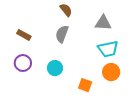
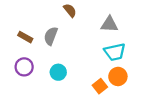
gray semicircle: (62, 34) -> (51, 36), moved
orange square: (85, 85) -> (100, 86), moved, turned 32

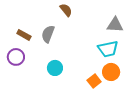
gray triangle: (109, 24) -> (115, 25), moved
purple circle: (24, 67) -> (16, 57), moved

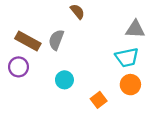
brown rectangle: (24, 35) -> (28, 41), size x1.5
orange square: (94, 81) -> (99, 100), moved

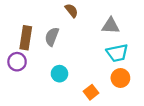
gray triangle: (135, 29) -> (111, 26), moved
brown rectangle: (28, 41) -> (26, 38), turned 70

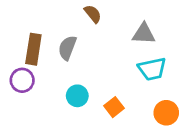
orange circle: (120, 78) -> (166, 113), moved
orange square: (91, 92) -> (114, 107), moved

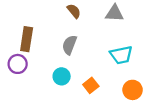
gray triangle: (144, 34) -> (115, 13), moved
gray semicircle: (67, 48) -> (69, 45), moved

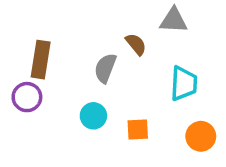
brown semicircle: (74, 11) -> (136, 44), moved
cyan trapezoid: (121, 55) -> (184, 83), turned -75
orange square: (91, 85) -> (138, 129), turned 35

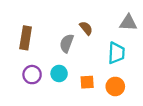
gray triangle: (174, 20) -> (128, 23), moved
purple circle: (27, 97) -> (32, 75), moved
orange circle: (201, 136) -> (115, 86), moved

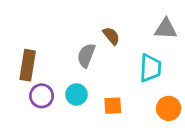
brown rectangle: (26, 38) -> (28, 65), moved
orange circle: (115, 86) -> (169, 108), moved

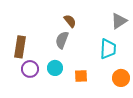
gray triangle: (166, 29) -> (119, 21), turned -36
brown semicircle: (111, 36) -> (70, 21), moved

